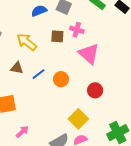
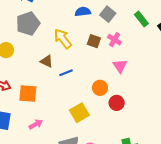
pink triangle: (89, 54) -> (120, 66), size x0.7
orange circle: (61, 79) -> (100, 88), moved
yellow square: (78, 119) -> (79, 113), moved

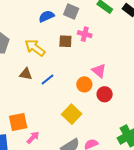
pink triangle: (120, 66) -> (99, 71), moved
orange square: (28, 94) -> (18, 122), moved

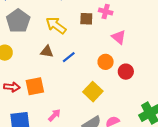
pink triangle: (99, 71) -> (119, 37), moved
orange square: (18, 122) -> (35, 86), moved

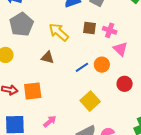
pink cross: (106, 12) -> (110, 30), moved
blue line: (69, 57) -> (82, 67), moved
orange circle: (106, 62) -> (102, 65), moved

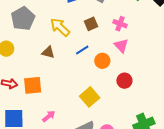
brown square: (90, 28) -> (91, 24), turned -32
pink cross: (110, 30) -> (120, 24), moved
blue line: (82, 67) -> (82, 50), moved

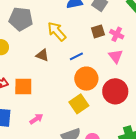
gray pentagon: (23, 19) -> (21, 19), turned 30
brown square: (91, 24) -> (98, 31), moved
orange circle: (102, 61) -> (86, 79), moved, size x1.5
red circle: (124, 81) -> (115, 91), size x1.6

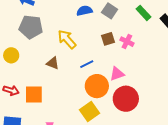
pink triangle: (116, 56) -> (117, 74), moved, turned 49

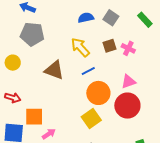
yellow arrow: (67, 39) -> (80, 47), moved
brown triangle: (53, 63) -> (54, 70), size x1.5
pink triangle: (117, 74) -> (129, 82), moved
orange square: (34, 94) -> (34, 117), moved

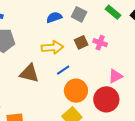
yellow arrow: (80, 47) -> (52, 47), turned 135
pink triangle: (129, 82) -> (115, 76), moved

